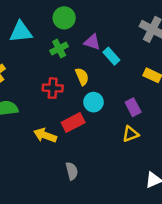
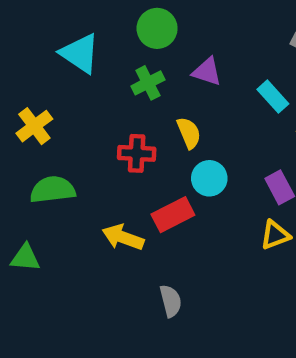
cyan triangle: (21, 32) -> (80, 53), turned 40
cyan rectangle: (111, 56) -> (273, 97), moved

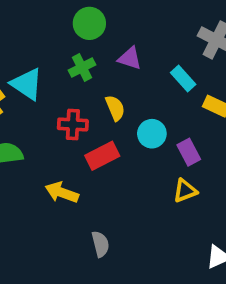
cyan triangle: (80, 53) -> (27, 84), moved
cyan circle: (209, 178) -> (152, 134), moved
red rectangle: (173, 215) -> (102, 156), moved

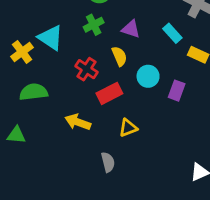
purple triangle: (130, 58) -> (131, 29), moved
red cross: (73, 124) -> (86, 69), turned 30
purple rectangle: (189, 152) -> (177, 91), turned 48
yellow triangle: (185, 191) -> (128, 128), moved

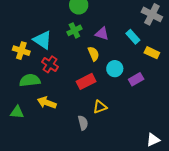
yellow cross: (22, 52) -> (21, 51), turned -35
red cross: (86, 69) -> (50, 64), moved
purple rectangle: (177, 91) -> (136, 79), turned 40
yellow arrow: (78, 122) -> (47, 103), moved
gray semicircle: (108, 162) -> (83, 123), moved

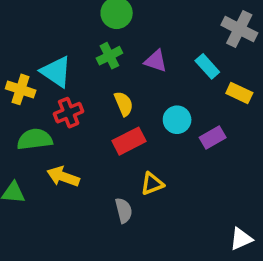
yellow semicircle: (94, 54) -> (124, 104), moved
red cross: (50, 64) -> (69, 113), turned 35

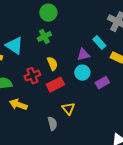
purple triangle: (156, 61) -> (83, 55), moved, turned -32
red cross: (69, 113) -> (32, 76), moved
yellow triangle: (152, 184) -> (68, 109), turned -48

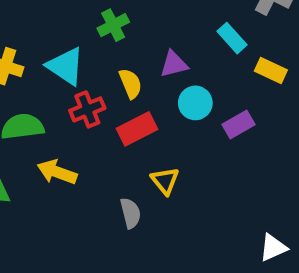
cyan triangle: (14, 46) -> (66, 66), moved
purple triangle: (83, 55) -> (174, 64), moved

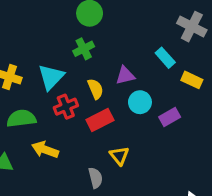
cyan triangle: (66, 66) -> (51, 77), turned 40

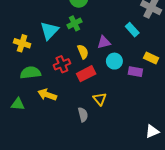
cyan triangle: (51, 77) -> (49, 31), moved
yellow rectangle: (192, 80) -> (151, 58), moved
purple rectangle: (170, 117) -> (135, 72), turned 40

